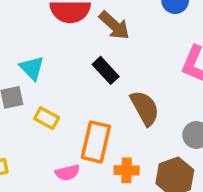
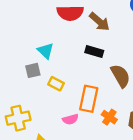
black rectangle: (106, 70) -> (94, 51), turned -30
orange cross: (127, 170) -> (109, 117), turned 35

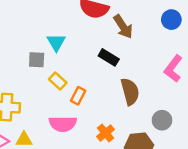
orange rectangle: (89, 99) -> (78, 96), moved, size x0.6
pink semicircle: (70, 119) -> (63, 124), size x1.5

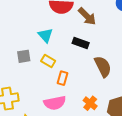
cyan triangle: (56, 42) -> (45, 35), moved
yellow rectangle: (58, 81) -> (48, 61), moved

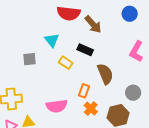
yellow rectangle: (48, 61) -> (66, 63), moved
orange rectangle: (63, 78) -> (84, 91), moved

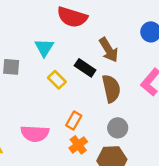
brown arrow: (93, 24) -> (109, 50), moved
brown semicircle: (105, 74) -> (111, 89), moved
gray circle: (133, 93) -> (118, 128), moved

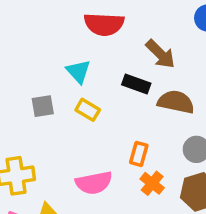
yellow rectangle: (57, 80) -> (88, 110), moved
brown semicircle: (111, 89) -> (176, 102), turned -52

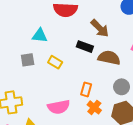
cyan triangle: (78, 71) -> (40, 36), moved, turned -42

